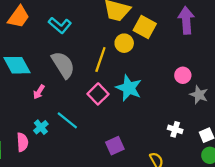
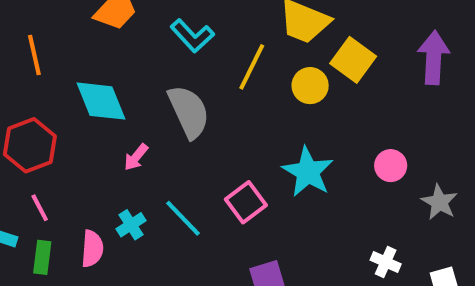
yellow line: (100, 59) -> (252, 67), moved
pink circle: (183, 75) -> (391, 166), moved
pink square: (98, 94) -> (246, 202), moved

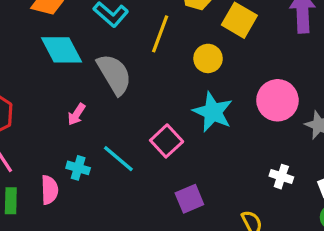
yellow circle: (310, 86) -> (208, 58), moved
cyan diamond: (101, 101) -> (62, 50), moved
pink circle: (391, 166) -> (277, 100), size x1.6
cyan cross: (131, 225) -> (78, 168), turned -35

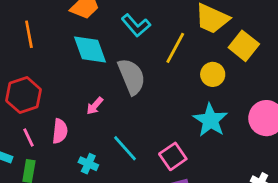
pink square: (167, 141) -> (173, 156), moved
cyan cross: (78, 168) -> (88, 164), moved
pink semicircle: (49, 190) -> (60, 131), moved

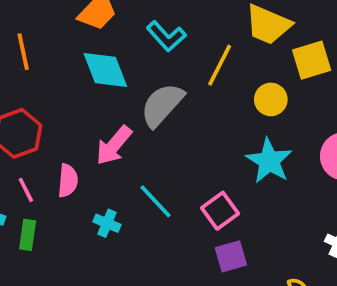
yellow square: (244, 46) -> (312, 60), turned 36
gray semicircle: (132, 76) -> (162, 105), turned -114
pink arrow: (95, 106) -> (114, 145), size x1.6

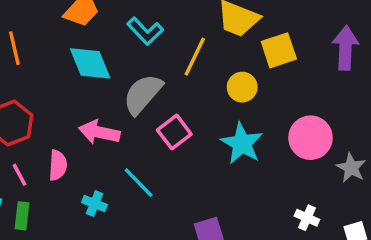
pink arrow: (114, 145) -> (99, 132), turned 63
pink square: (220, 211) -> (174, 132), moved

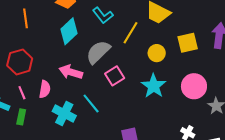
yellow square: (279, 50) -> (188, 43), moved
cyan diamond: (90, 63) -> (69, 31), turned 64
cyan cross: (94, 204) -> (64, 113), size x1.6

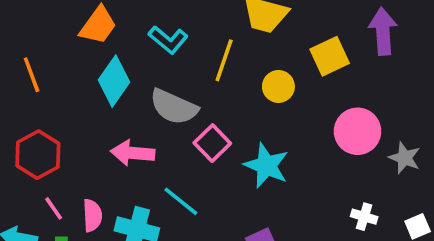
gray semicircle: (98, 52) -> (174, 107), turned -100
cyan star: (154, 86) -> (266, 166), moved
pink semicircle: (45, 89) -> (92, 215), moved

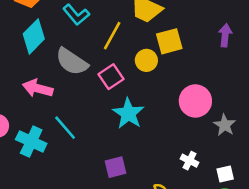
purple arrow: (383, 31) -> (225, 35), size x0.7
yellow square: (330, 56) -> (169, 41), moved
pink square: (212, 143) -> (111, 77), moved

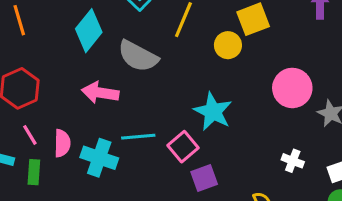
pink square: (111, 77) -> (183, 147), moved
cyan line: (65, 128) -> (138, 137), turned -48

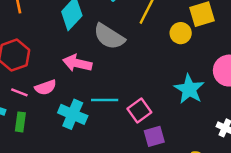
cyan star: (213, 112) -> (189, 89), moved
pink line: (30, 135) -> (19, 92), turned -42
pink semicircle: (62, 143) -> (46, 87), moved, turned 65

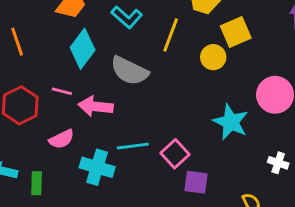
pink line: (19, 92) -> (62, 91), moved
purple square: (154, 136) -> (196, 182), turned 30

